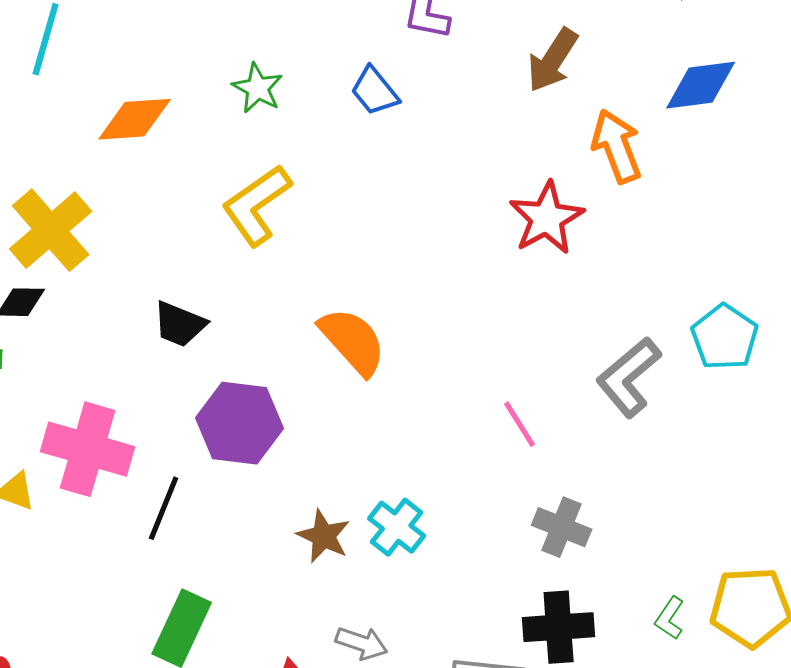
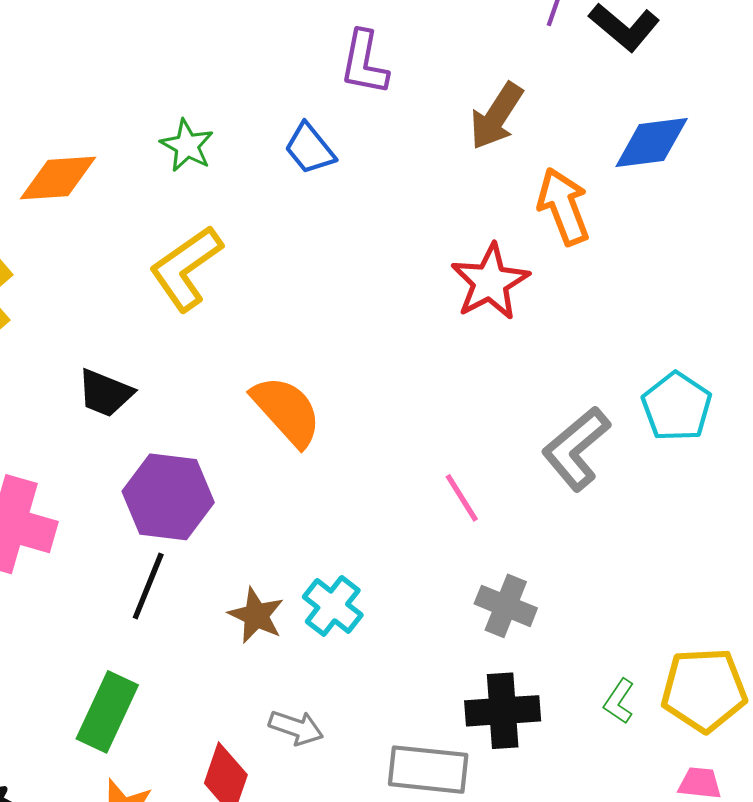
black line: (164, 508) -> (148, 586), moved

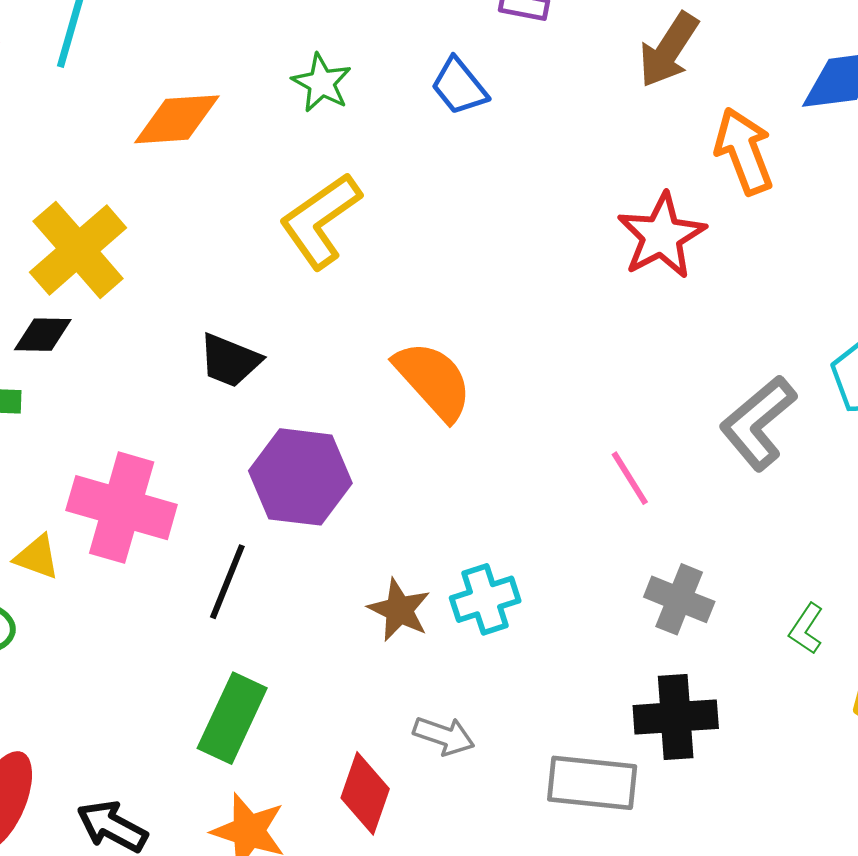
black line: (148, 586) -> (227, 582), moved
cyan cross: (333, 606) -> (485, 599), turned 34
green L-shape: (619, 701) -> (806, 629), moved

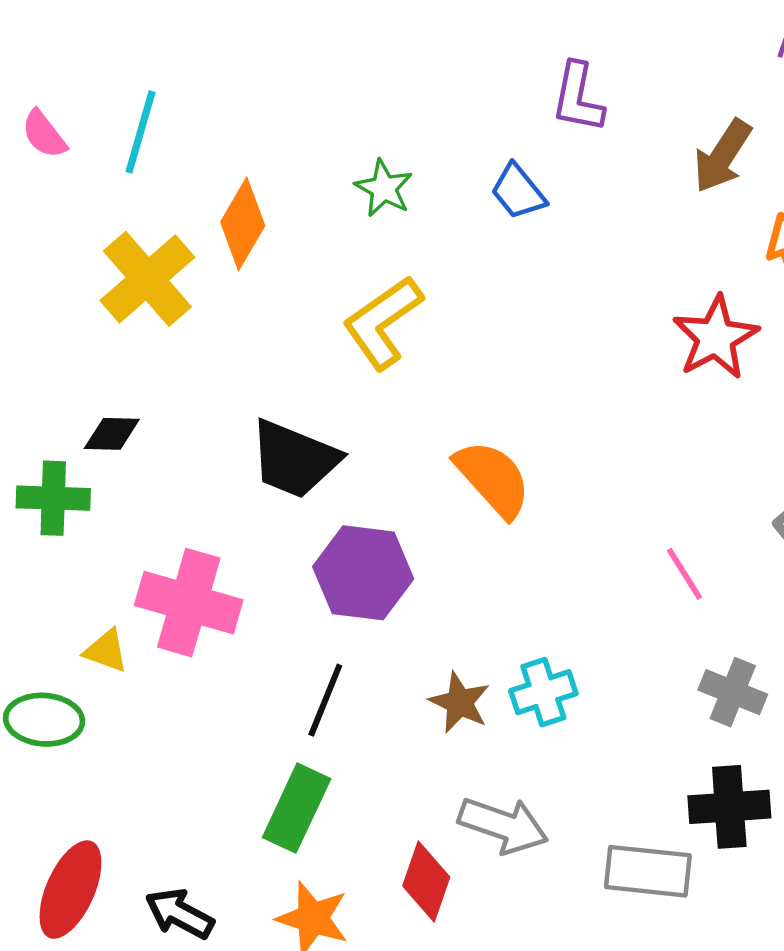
orange diamond: (177, 119) -> (243, 224), turned -56
yellow cross: (78, 250) -> (147, 279), moved
black trapezoid: (230, 361) -> (294, 459), size x1.5
black line: (227, 582) -> (325, 700), moved
gray arrow: (444, 736) -> (503, 825), size x1.5

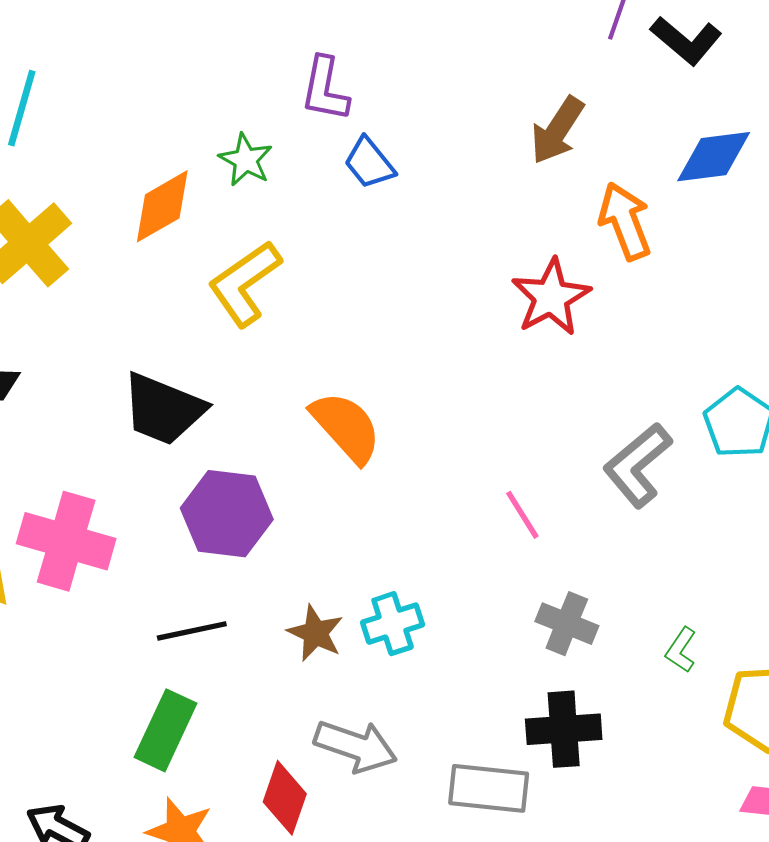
purple L-shape: (578, 98) -> (325, 89), moved
orange diamond: (243, 224) -> (162, 206), moved, turned 30
black line: (325, 700) -> (192, 631), turned 56

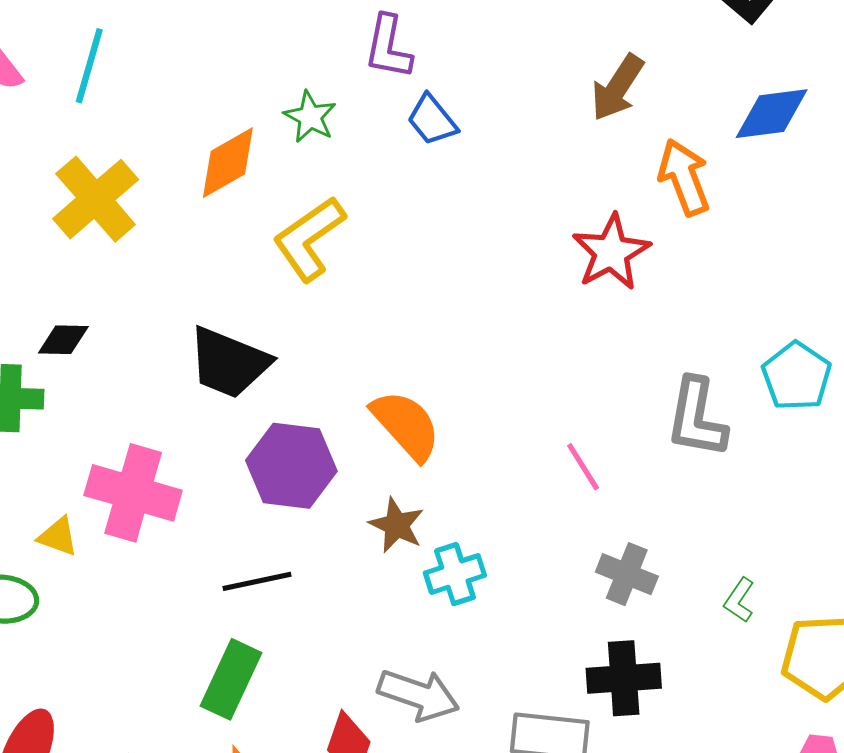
orange semicircle: (346, 427) -> (406, 425), moved
gray L-shape: (638, 465) -> (697, 418), turned -40
brown star: (315, 633) -> (397, 525), moved

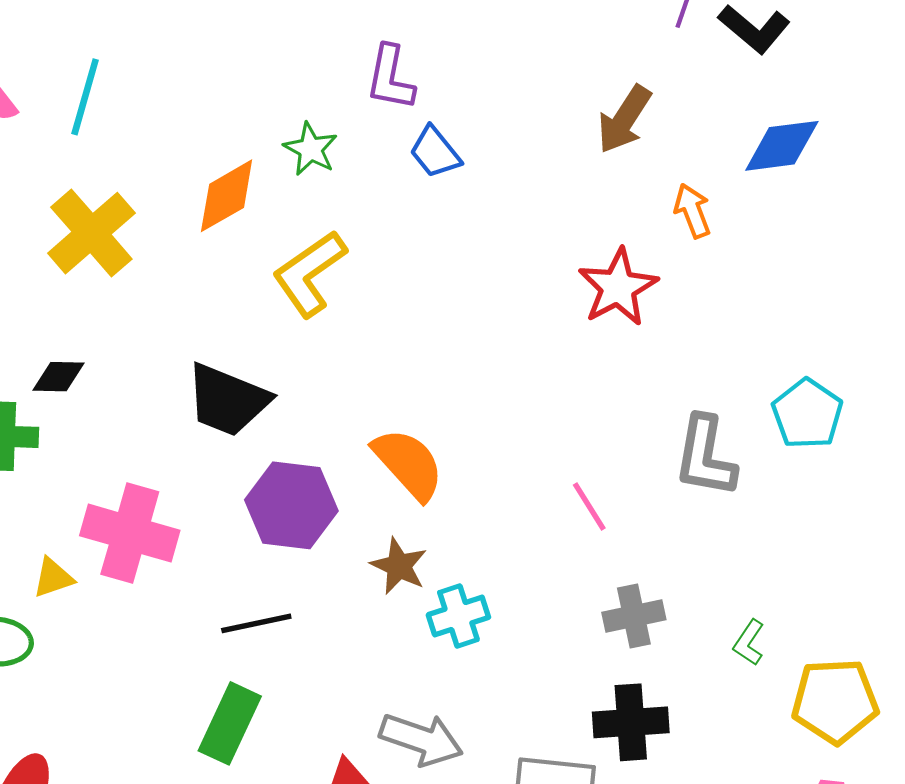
orange arrow: (684, 177) -> (692, 211), size x0.7
yellow triangle: (58, 537) -> (53, 578), turned -39
gray cross: (627, 574) -> (634, 616), turned -34

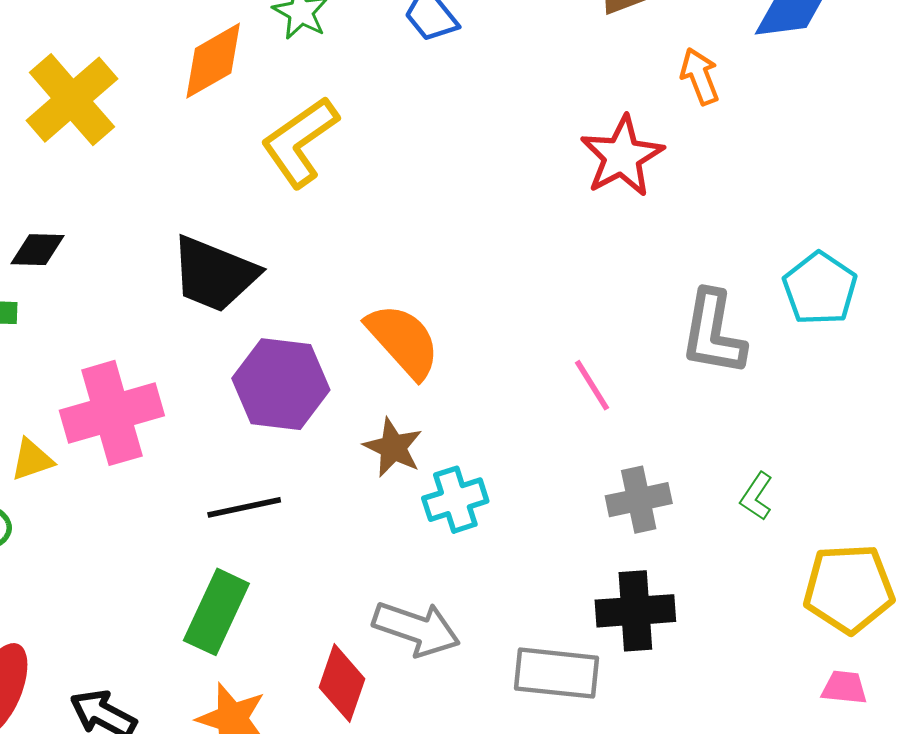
pink cross: (130, 533) -> (112, 413), turned -32
green L-shape: (749, 643) -> (757, 496), moved

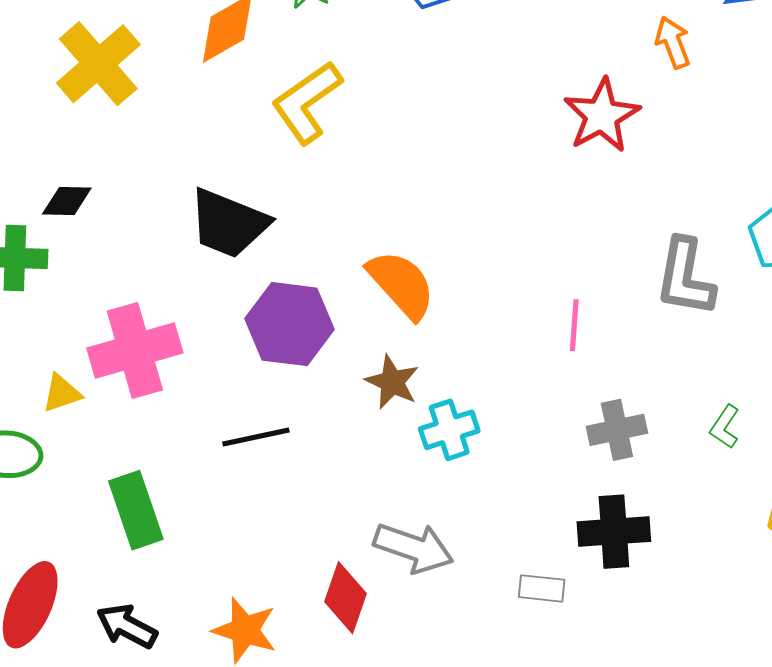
pink line: (592, 385) -> (574, 325), turned 36
green rectangle: (216, 612) -> (136, 510), moved, turned -44
gray rectangle: (556, 673) -> (542, 588), size x0.6

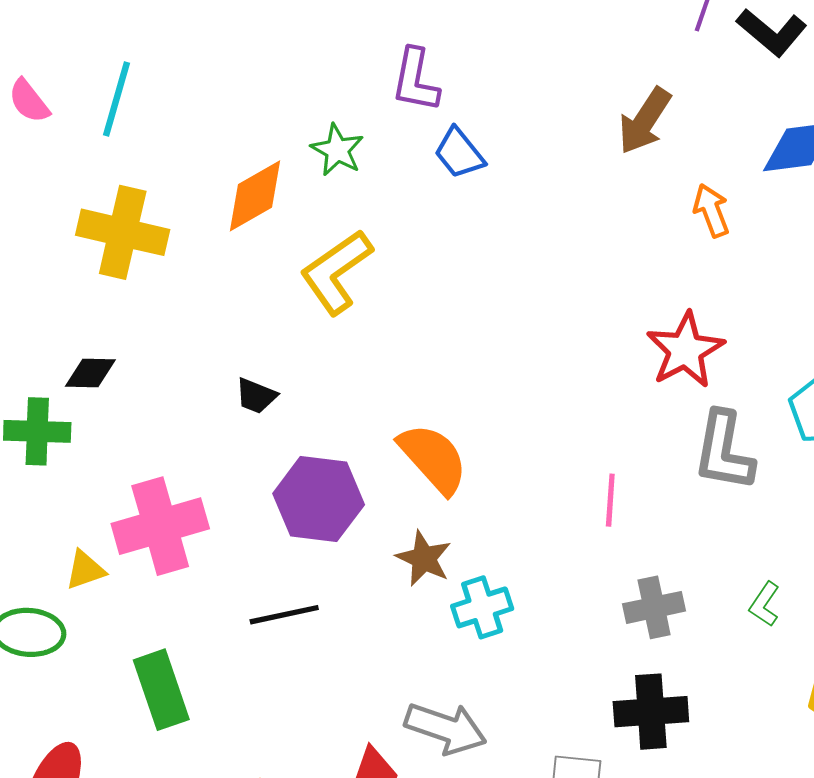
yellow cross: (98, 64) -> (123, 232), turned -36
red star: (602, 116) -> (685, 350), moved
black trapezoid: (228, 223) -> (256, 396), size x0.5

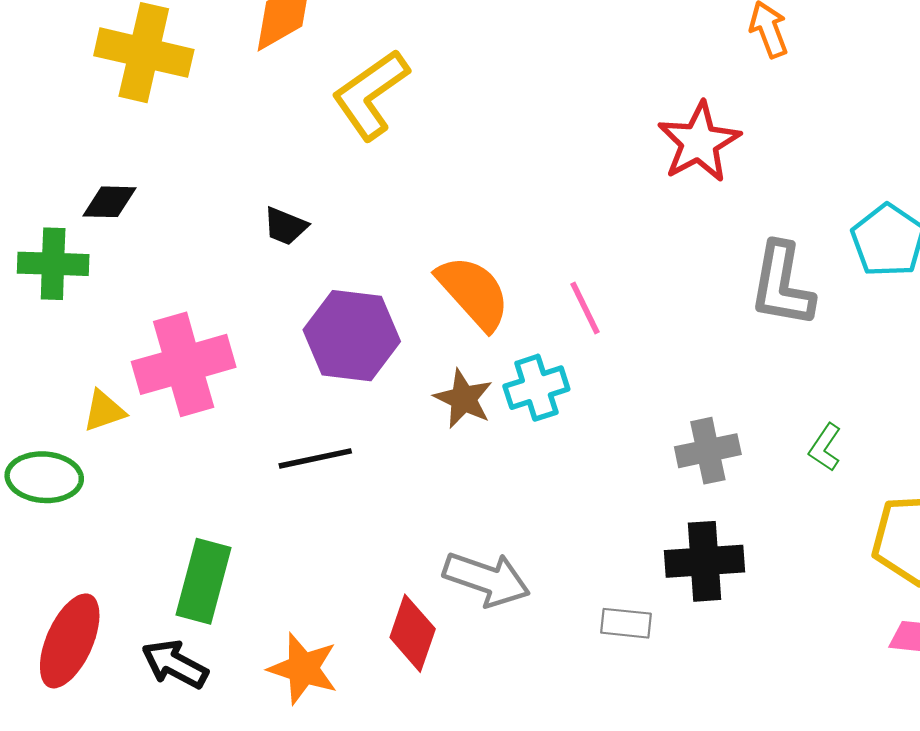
red star: (685, 350) -> (699, 142), moved
pink line: (610, 500) -> (585, 308), moved, turned -30
cyan cross: (482, 607) -> (536, 388), moved
green rectangle: (161, 690) -> (204, 581), moved, turned 34

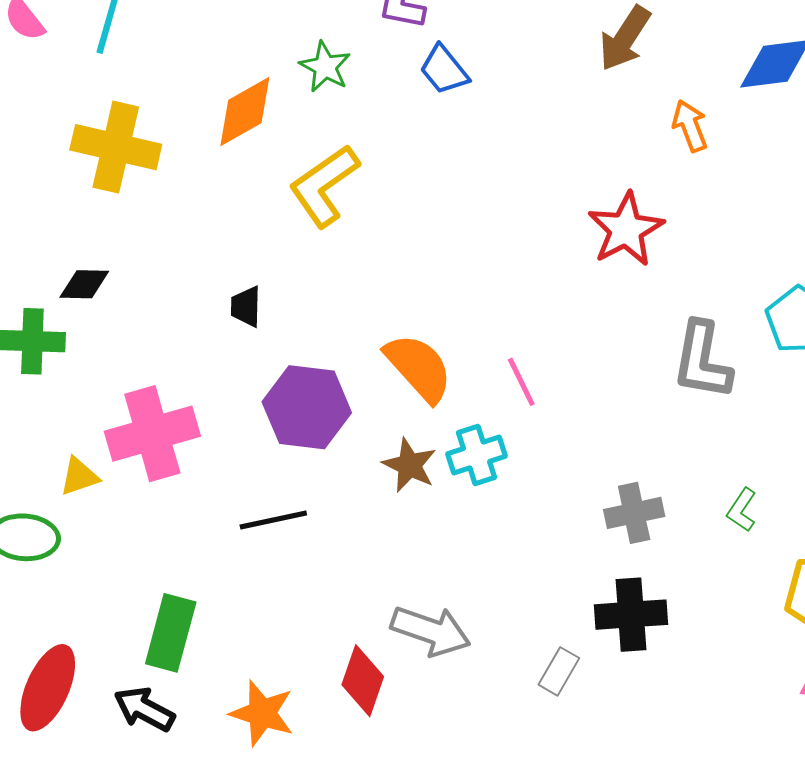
black trapezoid: (285, 226) -> (246, 307), turned 69
gray rectangle: (626, 623) -> (559, 671), turned -66

